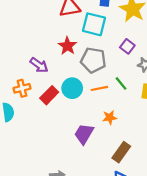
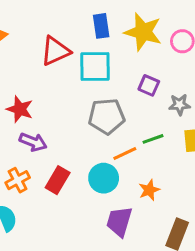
red star: (67, 46) -> (20, 109), moved
green line: (121, 83) -> (153, 139), turned -56
cyan circle: (72, 88) -> (104, 178), moved

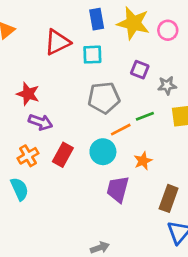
cyan square: (95, 66) -> (92, 55), size x0.7

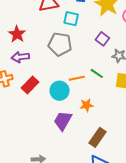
gray pentagon: (104, 98) -> (60, 44), moved
green line: (145, 116) -> (97, 73), turned 40
purple arrow: (40, 122) -> (20, 57), turned 138

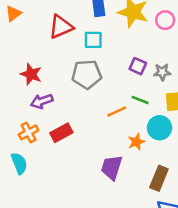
purple square: (102, 39) -> (138, 66), moved
red rectangle: (30, 85) -> (61, 133), turned 30
cyan circle: (60, 91) -> (159, 128), moved

